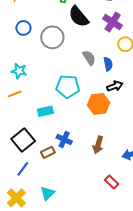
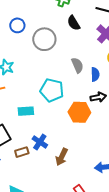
black semicircle: (79, 17) -> (74, 23), size x0.7
brown arrow: (98, 145) -> (62, 157), moved

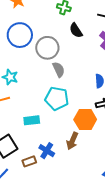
blue circle: (17, 25) -> (20, 35), size x1.6
gray semicircle: (77, 65) -> (59, 69), moved
brown arrow: (62, 157) -> (72, 141), moved

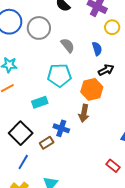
gray semicircle: (59, 69) -> (68, 45), moved

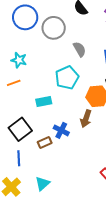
cyan pentagon: (59, 75) -> (67, 78), turned -30
blue line: (23, 162) -> (19, 158), turned -42

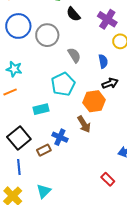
brown arrow: (86, 119) -> (84, 124), turned -48

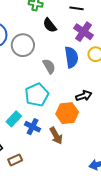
blue semicircle: (103, 61) -> (71, 57), moved, size x1.5
cyan rectangle: (41, 109) -> (14, 119), turned -35
blue cross: (60, 137) -> (32, 127), moved

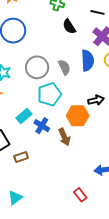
gray circle: (23, 45) -> (37, 67), moved

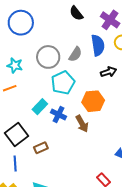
gray semicircle: (64, 67) -> (75, 54), turned 63
black arrow: (96, 100) -> (109, 72), moved

